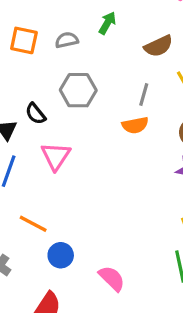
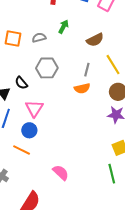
blue circle: (61, 255) -> (29, 130), moved
pink semicircle: (112, 278) -> (61, 173), moved

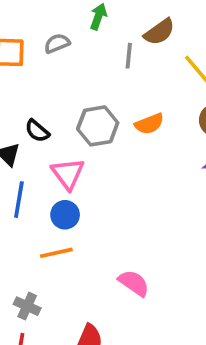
gray hexagon: (47, 68) -> (98, 126), moved
gray line: (87, 70) -> (129, 56), moved
orange line: (22, 150) -> (56, 253), turned -30

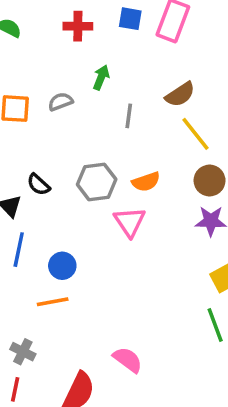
brown semicircle: (159, 32) -> (180, 94), moved
pink triangle: (68, 174) -> (130, 222), moved
pink semicircle: (134, 283) -> (128, 360), moved

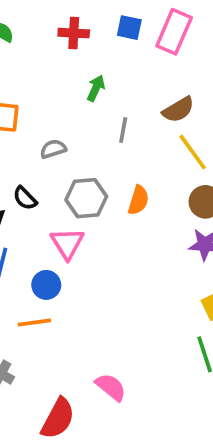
gray semicircle: (61, 102) -> (53, 149), moved
orange semicircle: (146, 182) -> (138, 200), turned -56
pink triangle: (130, 222) -> (67, 243), moved

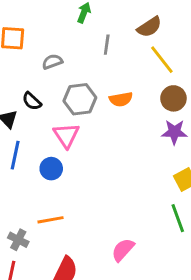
orange semicircle: (138, 200) -> (121, 99), turned 65
orange line: (34, 322) -> (50, 220), moved
pink semicircle: (111, 387) -> (123, 250), moved, turned -85

